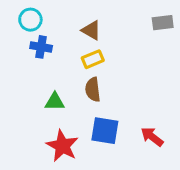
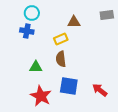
cyan circle: (30, 20) -> (32, 13), moved
brown triangle: (91, 30) -> (74, 22), moved, turned -32

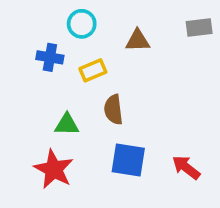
cyan circle: (32, 13) -> (82, 24), moved
yellow rectangle: (61, 39) -> (93, 70), moved
red star: (41, 96) -> (54, 169), moved

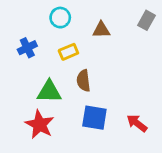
gray rectangle: (199, 28) -> (147, 20), turned -54
blue cross: (50, 57) -> (27, 48), moved, turned -36
green triangle: (67, 125) -> (49, 92), size x1.4

